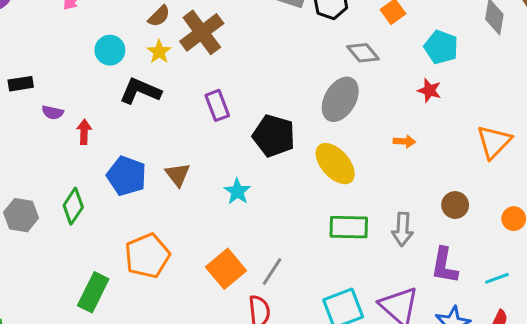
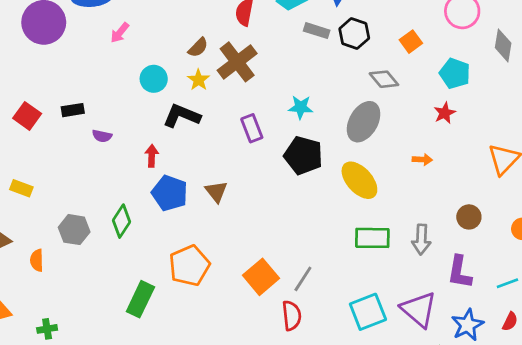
red star: (429, 90) -> (445, 113), turned 30
red arrow: (84, 132) -> (152, 156), moved
cyan star: (237, 191) -> (301, 107), moved, turned -30

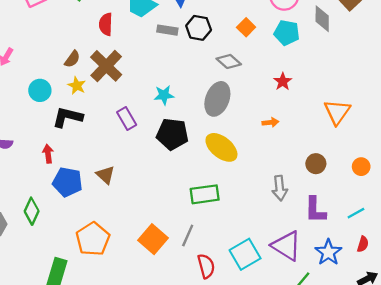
cyan pentagon: (455, 73) -> (287, 33), moved
green rectangle: (372, 238) -> (205, 194), moved
red semicircle: (292, 316) -> (206, 266), moved

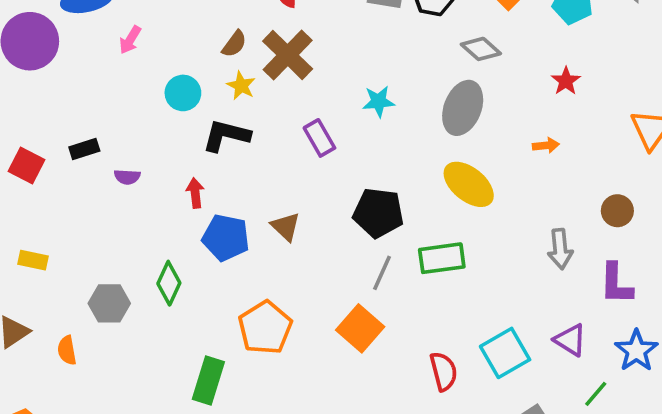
black pentagon: (172, 134) -> (378, 213), moved
gray line: (188, 236) -> (382, 273), moved
purple triangle: (286, 246) -> (570, 340), size x0.7

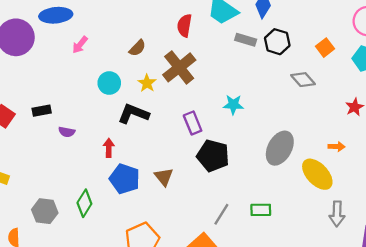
brown semicircle: (234, 44) -> (137, 48), moved
gray ellipse: (463, 108) -> (280, 148), moved
yellow ellipse: (469, 184) -> (317, 174), moved
black pentagon: (378, 213) -> (213, 156), moved
green rectangle: (442, 258) -> (261, 210), size x0.7

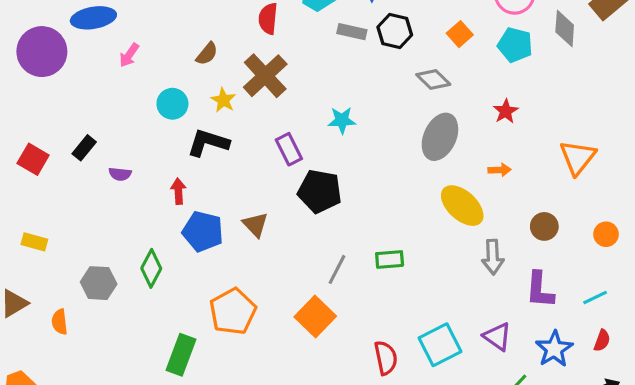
black rectangle: (42, 111) -> (84, 148), turned -36
orange arrow: (337, 147) -> (500, 170), moved
gray ellipse: (280, 148) -> (440, 137), moved

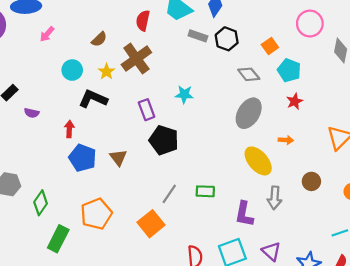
cyan pentagon: (515, 45) -> (289, 70), moved
green diamond: (151, 268) -> (41, 203), moved
purple L-shape: (540, 290) -> (244, 214), moved

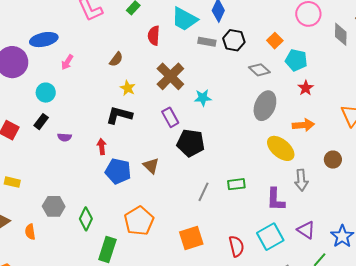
brown cross: (136, 59) -> (170, 76), moved
cyan circle: (72, 70) -> (46, 93), moved
orange arrow: (286, 140) -> (303, 125), size x1.5
orange square: (151, 224) -> (191, 238), moved, turned 30

